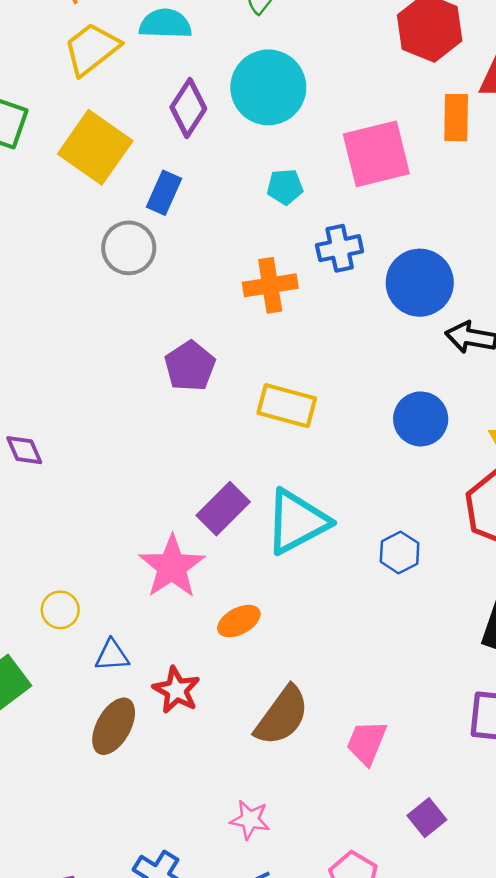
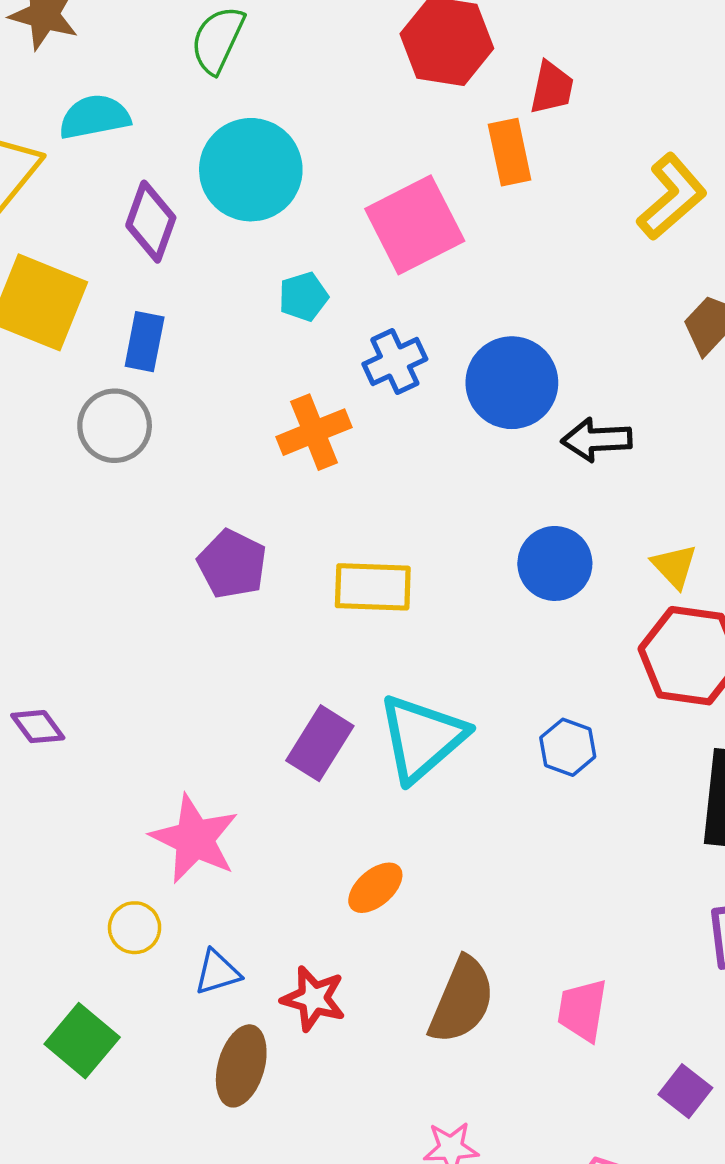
pink star: (172, 567) -> (194, 839), moved

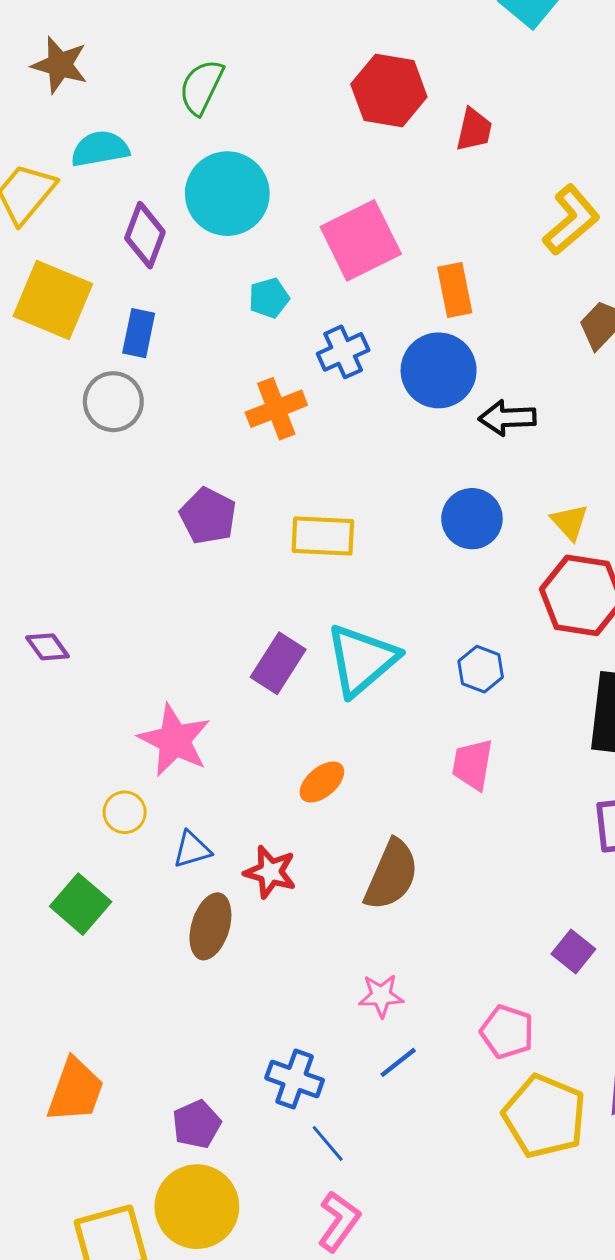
orange rectangle: (510, 152) -> (455, 290), moved
pink trapezoid: (582, 1010) -> (473, 764), moved

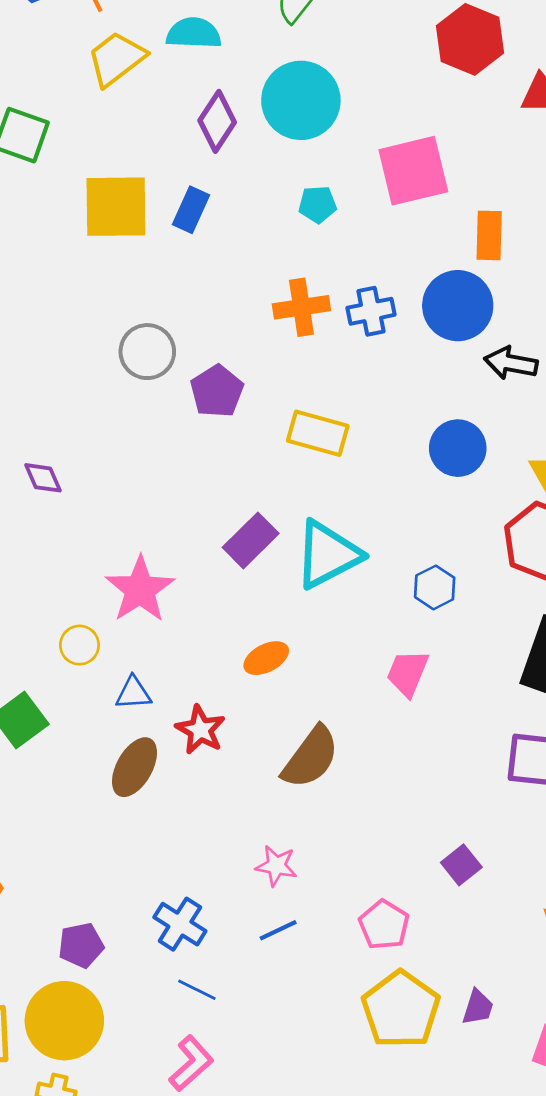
yellow square: (53, 300) -> (116, 207), moved, turned -36
blue cross: (343, 352) -> (371, 311), moved
gray circle: (113, 402) -> (147, 352), moved
blue line: (328, 1143) -> (197, 990), turned -36

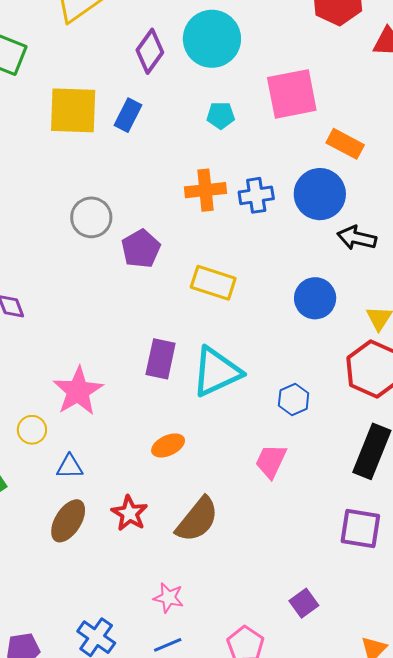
orange rectangle: (489, 235) -> (345, 144), turned -66
purple rectangle: (251, 540) -> (161, 359), turned -36
red star: (200, 730) -> (129, 513), moved

